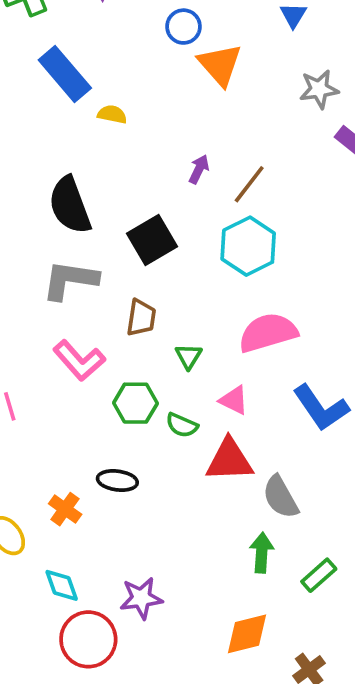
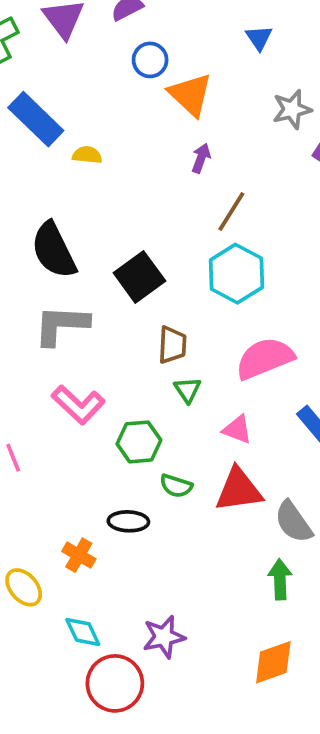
purple arrow: (199, 169) -> (201, 158), moved
brown trapezoid: (141, 318) -> (172, 345), moved
green semicircle: (182, 425) -> (176, 486), moved

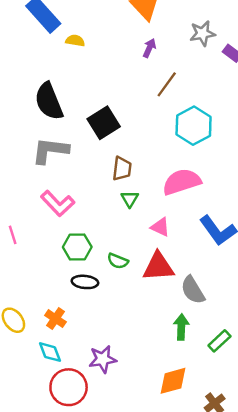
gray star: (292, 109) -> (202, 33), moved
cyan hexagon: (236, 274) -> (194, 126), moved
green hexagon: (139, 442) -> (77, 247), moved
orange cross: (79, 555) -> (55, 319), moved

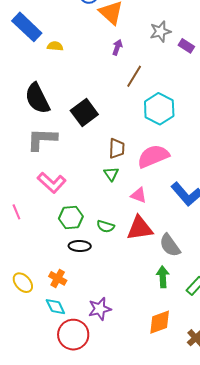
brown trapezoid: (122, 169) -> (117, 148), moved

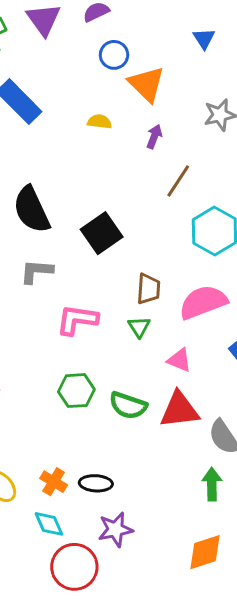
yellow semicircle: (55, 46) -> (100, 122), moved
gray L-shape: (42, 139) -> (36, 271), size x0.7
pink L-shape: (52, 183) -> (77, 320), moved, turned 144
green semicircle: (106, 226) -> (128, 405), size x1.4
black ellipse: (80, 246) -> (96, 483), moved

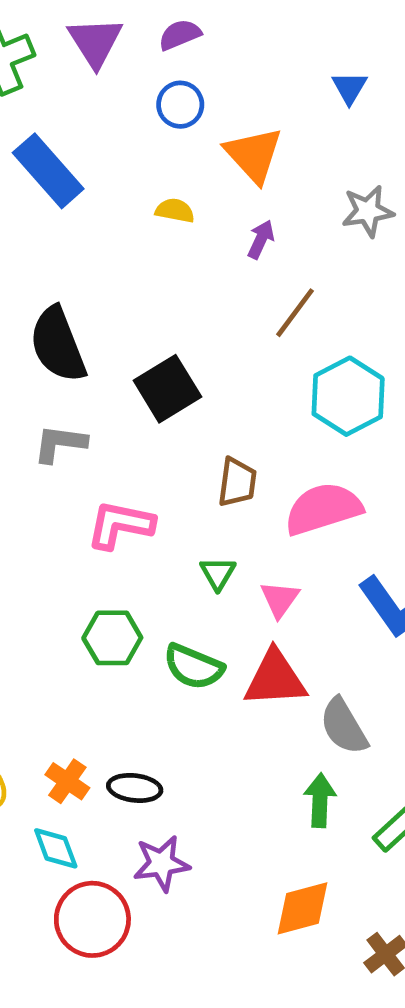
blue circle: (114, 55) -> (180, 105), moved
green triangle: (139, 327) -> (218, 573), moved
pink triangle: (179, 360) -> (280, 599), turned 40

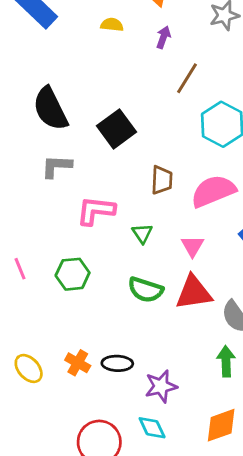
green triangle: (218, 573) -> (142, 233), moved
green hexagon: (112, 638) -> (73, 274), moved
cyan diamond: (56, 848) -> (152, 428), moved
purple star: (161, 863) -> (161, 386), moved

